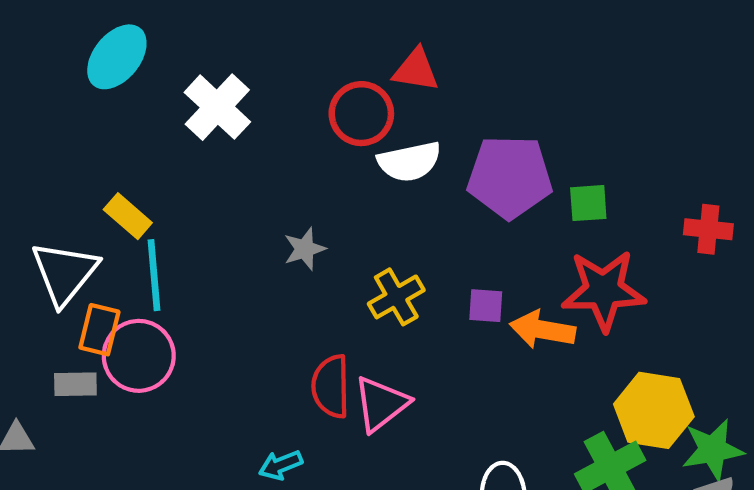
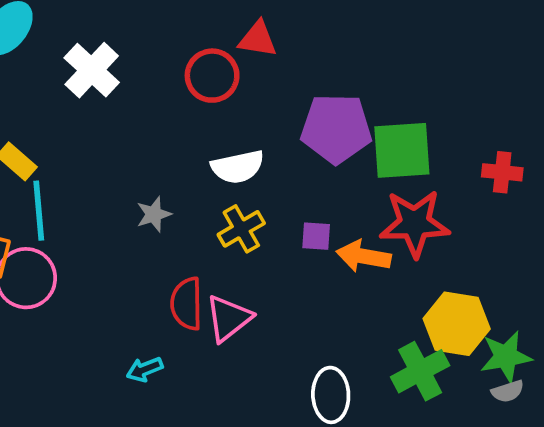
white semicircle: (409, 162) -> (238, 167), moved
green square: (588, 203) -> (402, 150), size x1.8
gray star: (305, 249) -> (154, 214), moved

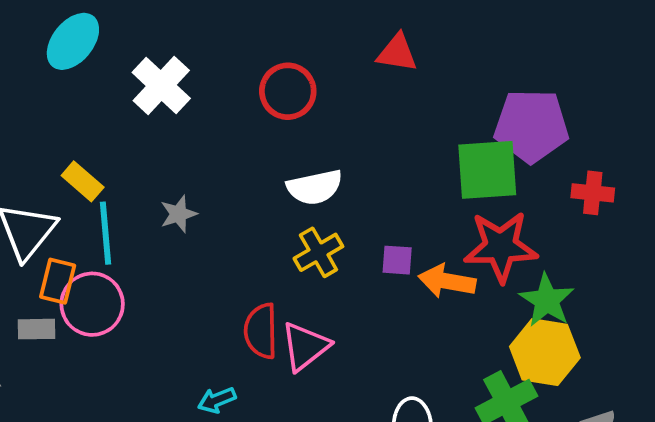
red triangle: (258, 39) -> (397, 53), moved
purple pentagon: (336, 129) -> (531, 126), moved
gray star: (154, 214) -> (178, 214), moved
green star: (506, 357) -> (547, 300), moved, turned -30

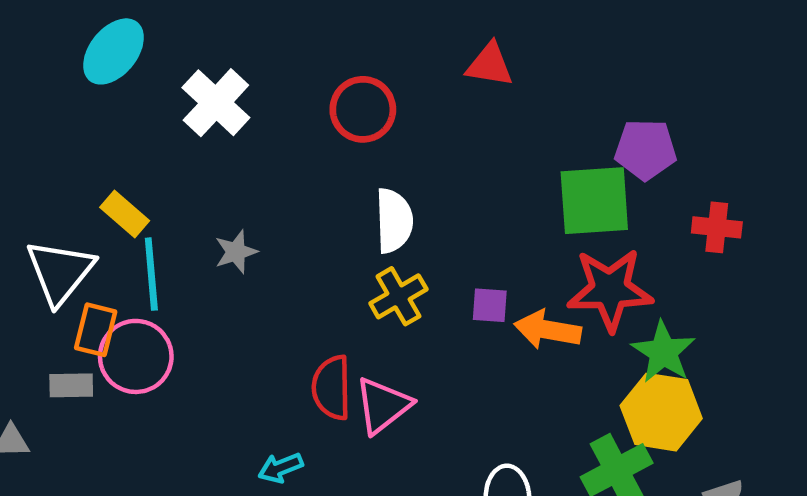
purple pentagon: (531, 126) -> (646, 149), size x0.7
white semicircle: (315, 187) -> (394, 221), turned -80

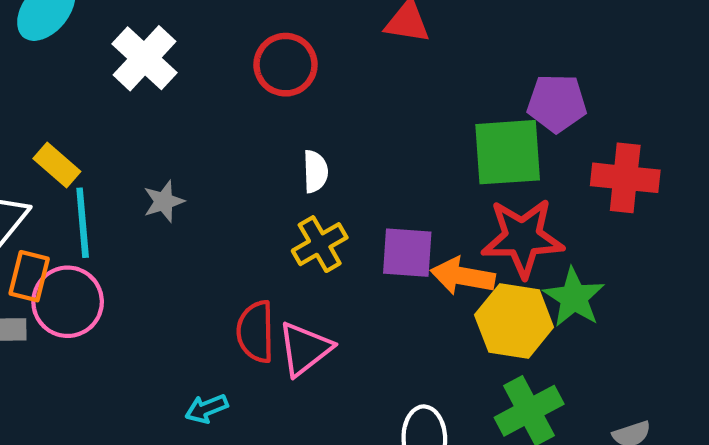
white semicircle: (394, 221) -> (315, 171), size x0.7
red cross: (717, 227) -> (625, 178), size x1.4
purple square: (490, 305) -> (407, 253), size x1.5
yellow hexagon: (661, 412) -> (514, 321), moved

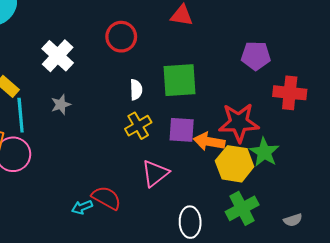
white cross: (145, 58) -> (58, 56), moved
green square: (508, 152) -> (180, 80), moved
red semicircle: (256, 332) -> (106, 198), moved, turned 120
pink triangle: (305, 349) -> (155, 173), moved

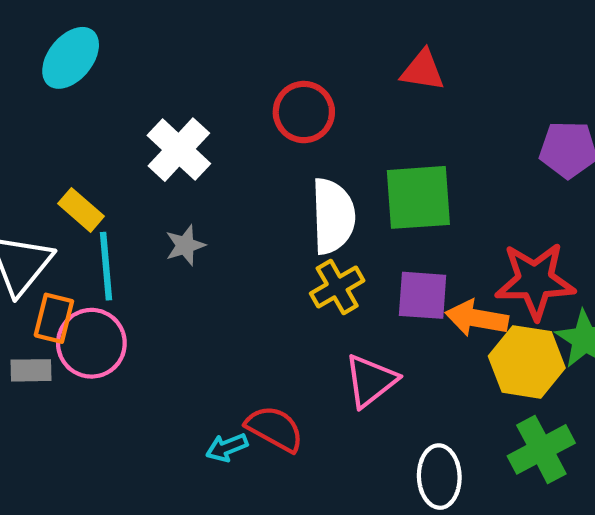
white semicircle: (136, 90) -> (333, 216), size x1.8

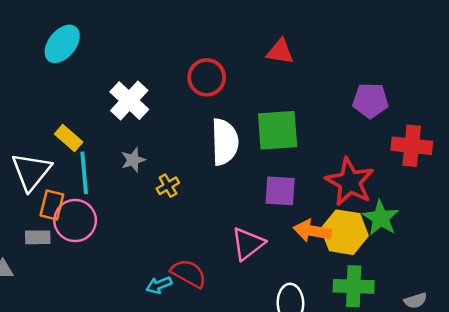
red star: (535, 281) -> (350, 182), turned 30
yellow cross: (337, 287) -> (168, 186), moved, size x0.7
orange arrow: (477, 318) -> (312, 231), moved
green cross: (541, 449) -> (354, 286), turned 30

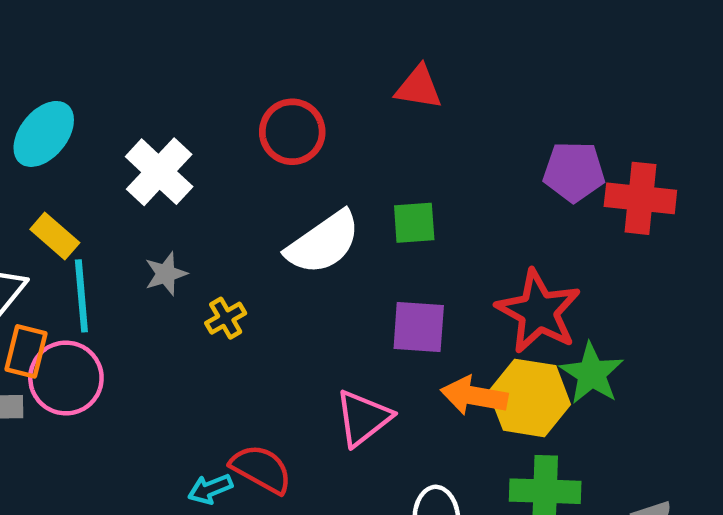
cyan ellipse: (62, 44) -> (44, 134), moved
green square: (278, 130) -> (414, 223), size x0.6
white semicircle: (225, 142) -> (323, 243), turned 57
red cross: (412, 146) -> (640, 198), moved

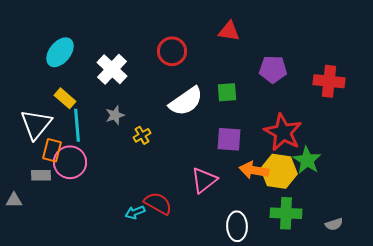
purple pentagon: (574, 172) -> (273, 69), moved

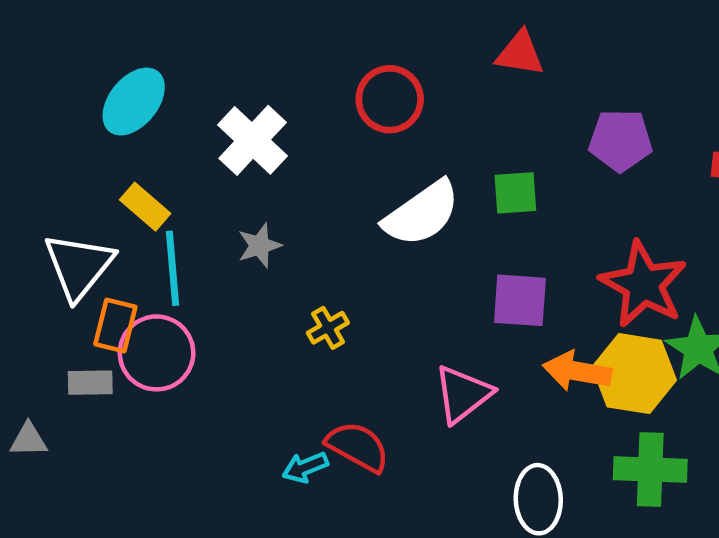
yellow cross: (142, 135) -> (328, 328), moved

